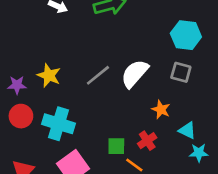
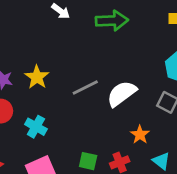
cyan cross: (58, 124) -> (36, 127), size x0.7

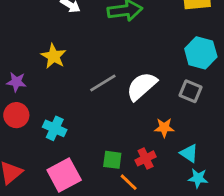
yellow star: (37, 77) -> (54, 56), moved
orange star: (140, 135) -> (164, 128), turned -30

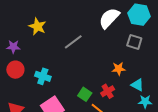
white semicircle: (142, 86) -> (109, 18), moved
green square: (112, 160) -> (85, 94), turned 32

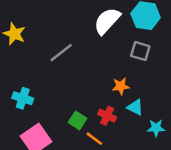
cyan triangle: (137, 85) -> (135, 107), moved
red cross: (108, 91) -> (107, 116), turned -32

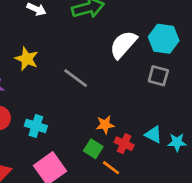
gray line: (61, 53) -> (76, 78), turned 75
orange star: (121, 86) -> (105, 125), moved
cyan star: (156, 128) -> (177, 142), moved

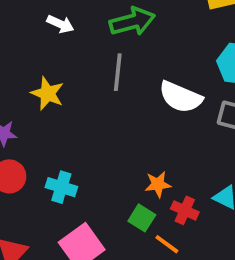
white semicircle: (123, 45) -> (181, 97), moved, turned -108
gray line: (76, 78) -> (118, 72), moved, turned 60

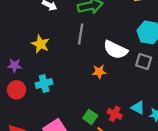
orange star: (158, 184) -> (99, 72), moved
cyan cross: (61, 187) -> (44, 83), moved, turned -35

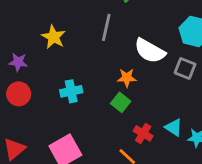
cyan cross: (44, 83) -> (71, 91), moved
green square: (90, 117) -> (121, 102), moved

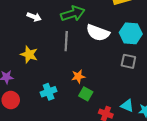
white semicircle: (150, 51) -> (98, 33), moved
orange star: (127, 78) -> (78, 76), moved

